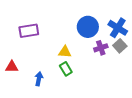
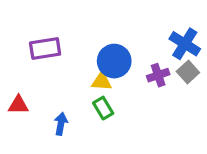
blue circle: (88, 27) -> (114, 61), moved

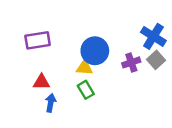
red triangle: (18, 105) -> (41, 82), moved

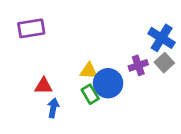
purple rectangle: (38, 40) -> (31, 28), moved
blue circle: (95, 51) -> (108, 83), moved

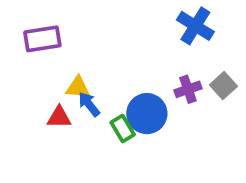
blue cross: (162, 38) -> (195, 26), moved
yellow triangle: (89, 71) -> (78, 87), moved
blue arrow: (53, 108) -> (89, 104), moved, turned -48

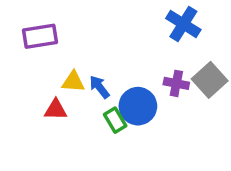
gray square: (223, 86) -> (210, 80), size x1.4
purple cross: (188, 89) -> (176, 83), turned 30
blue arrow: (89, 104) -> (99, 87), moved

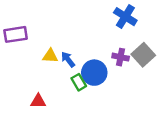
purple rectangle: (40, 36) -> (16, 34), moved
red triangle: (56, 110) -> (38, 101), moved

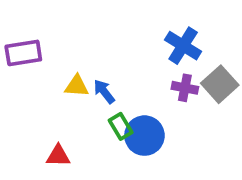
blue cross: (125, 17) -> (183, 46), moved
blue circle: (94, 73) -> (144, 136), moved

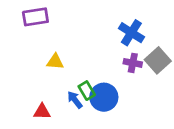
purple rectangle: (23, 53) -> (35, 17), moved
blue arrow: (104, 92) -> (75, 100), moved

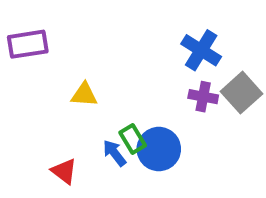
purple rectangle: (35, 17) -> (28, 44), moved
red triangle: (42, 112) -> (64, 171), turned 36

